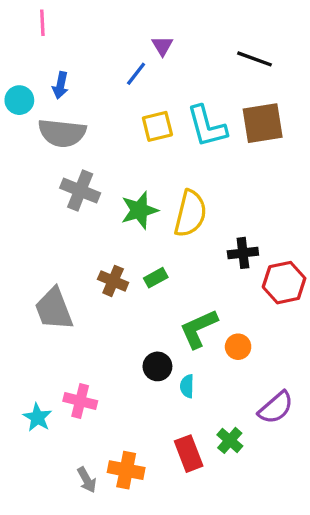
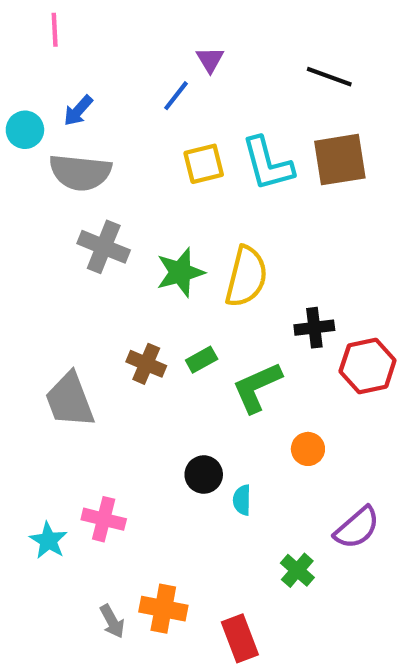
blue arrow: (60, 85) -> (78, 111), turned 30
green L-shape: (199, 329) -> (257, 387), moved
red rectangle: (189, 454) -> (240, 638), moved

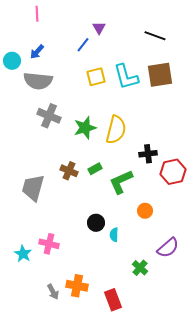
pink line: (55, 30) -> (37, 14), moved
gray trapezoid: (70, 400) -> (33, 188), turned 36

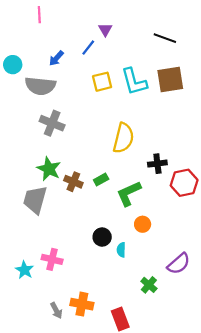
blue arrow: (37, 52) -> (56, 58), moved
green star: (85, 128) -> (49, 169), moved, turned -30
orange circle: (145, 211) -> (143, 224), moved

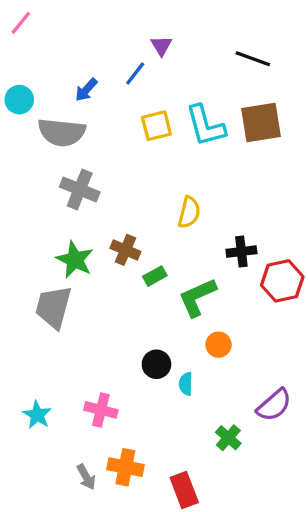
pink line: (39, 15) -> (21, 23), moved, turned 42
yellow semicircle: (123, 138) -> (189, 212), size x0.7
brown cross: (73, 182) -> (125, 250), moved
pink cross: (52, 259) -> (101, 410), moved

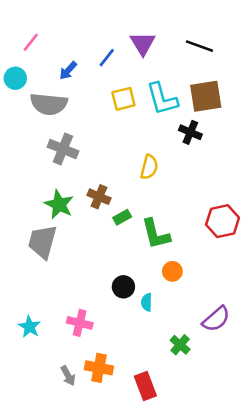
pink line: (21, 23) -> (31, 42), moved
purple triangle: (161, 46) -> (143, 43), moved, size x1.5
black cross: (241, 252) -> (190, 132), moved, turned 30
green L-shape: (197, 297) -> (156, 234), turned -80

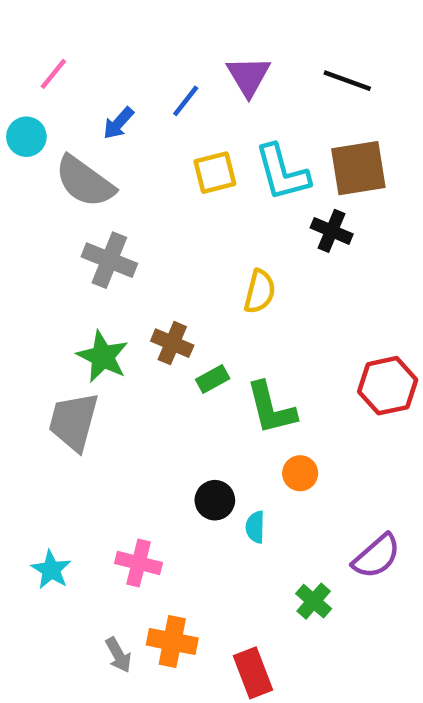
gray semicircle: (49, 104) -> (85, 182), turned 30

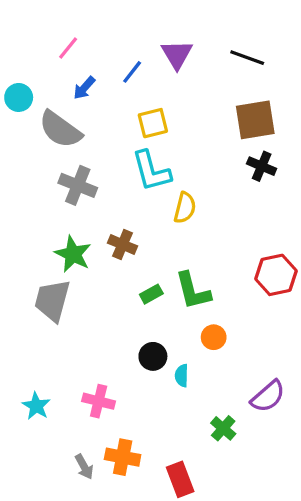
pink line: (53, 74) -> (68, 48), moved
cyan L-shape: (282, 173) -> (151, 171), moved
black cross: (332, 231) -> (262, 166), moved
green rectangle: (213, 379) -> (151, 294), moved

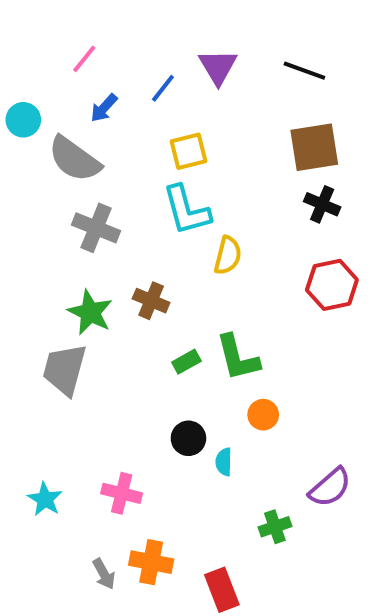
red hexagon: (276, 275) -> (332, 285), moved
green cross: (223, 428) -> (275, 527), turned 30

